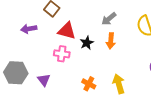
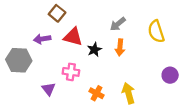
purple arrow: (29, 29) -> (42, 39), moved
pink cross: (62, 54) -> (71, 72), moved
gray hexagon: (16, 73) -> (19, 60), moved

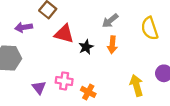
purple arrow: (42, 39) -> (24, 27), moved
pink cross: (71, 72) -> (64, 81), moved
yellow arrow: (128, 93) -> (136, 85), moved

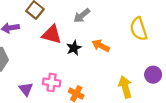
gray arrow: (110, 21) -> (82, 16), moved
orange arrow: (112, 45) -> (101, 46), turned 112

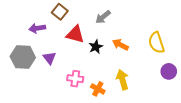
yellow semicircle: (139, 29) -> (156, 43), moved
yellow arrow: (125, 87) -> (122, 80), moved
purple triangle: (26, 89) -> (50, 58), moved

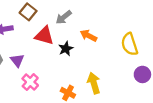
gray arrow: (103, 17) -> (64, 17), moved
orange arrow: (120, 45) -> (88, 36), moved
pink cross: (75, 79) -> (30, 82), moved, turned 35

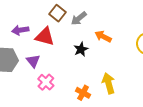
brown square: (28, 12) -> (58, 13), moved
red triangle: (44, 36) -> (45, 37), moved

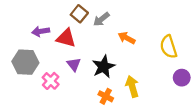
black star: (81, 49) -> (104, 67), moved, size x1.5
purple triangle: (33, 61) -> (74, 64), moved
pink cross: (46, 82) -> (51, 81), moved

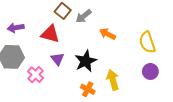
purple arrow: (41, 31) -> (16, 28), moved
purple circle: (182, 78) -> (150, 71), moved

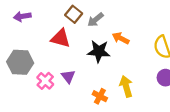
purple arrow: (16, 28) -> (22, 16), moved
purple triangle: (57, 59) -> (68, 77), moved
black star: (86, 61) -> (99, 51), moved, turned 30

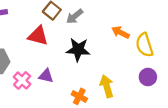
orange arrow: (121, 38) -> (120, 32), moved
purple triangle: (68, 77) -> (46, 76), turned -40

